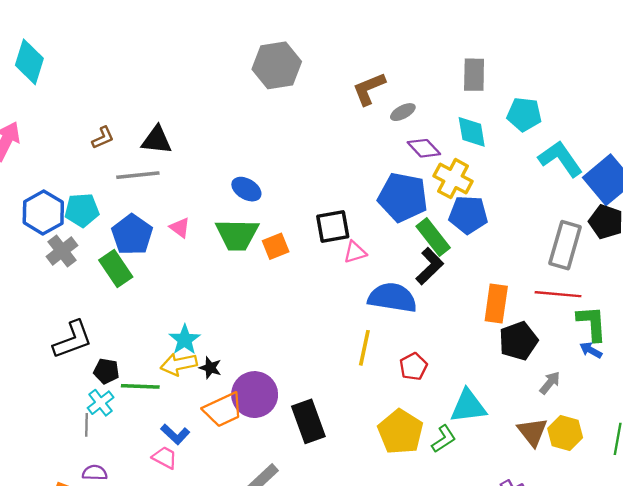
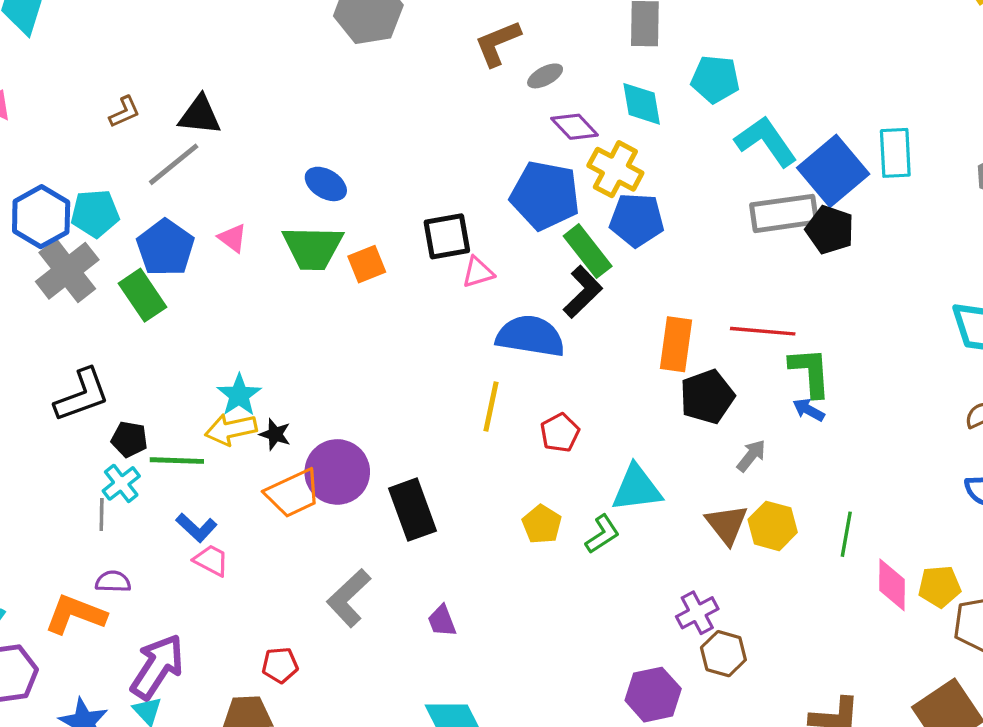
gray line: (138, 175) -> (174, 164), turned -33
gray rectangle: (565, 245) -> (784, 213), moved, turned 66
gray cross: (62, 251) -> (67, 271), size x1.4
yellow pentagon: (401, 432) -> (542, 524), size x0.6
blue L-shape: (175, 434) -> (197, 528), moved

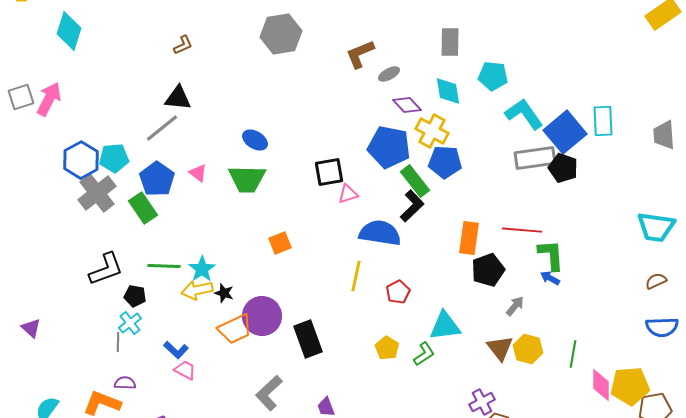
brown L-shape: (124, 112) -> (183, 45), moved
orange square: (367, 264) -> (280, 243), moved
green line: (177, 461) -> (164, 266), moved
yellow pentagon: (939, 587) -> (630, 386), size x1.5

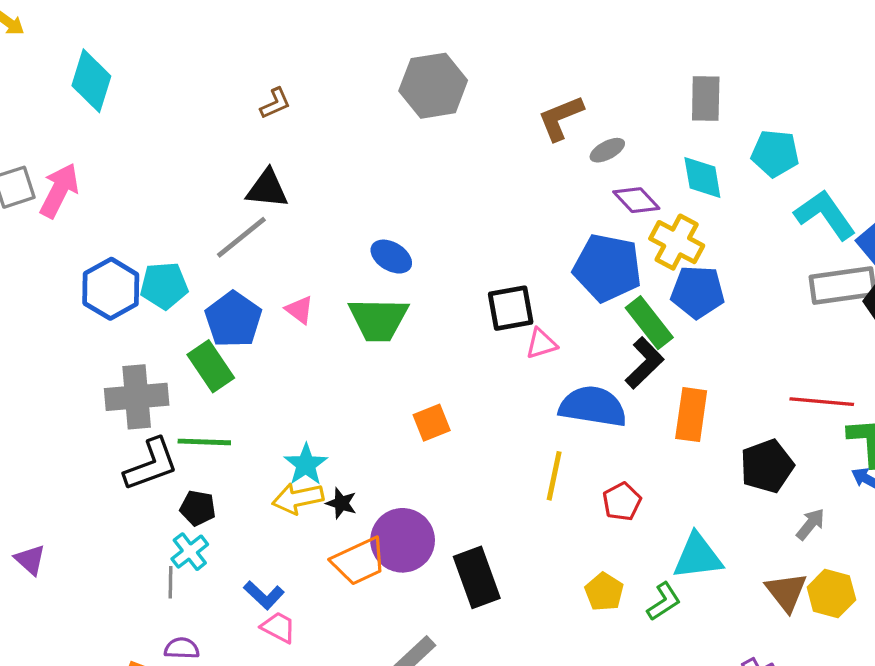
gray cross: (97, 193) -> (137, 397), moved, turned 33
orange rectangle: (469, 238) -> (691, 415), moved
green line: (164, 266) -> (204, 442), moved

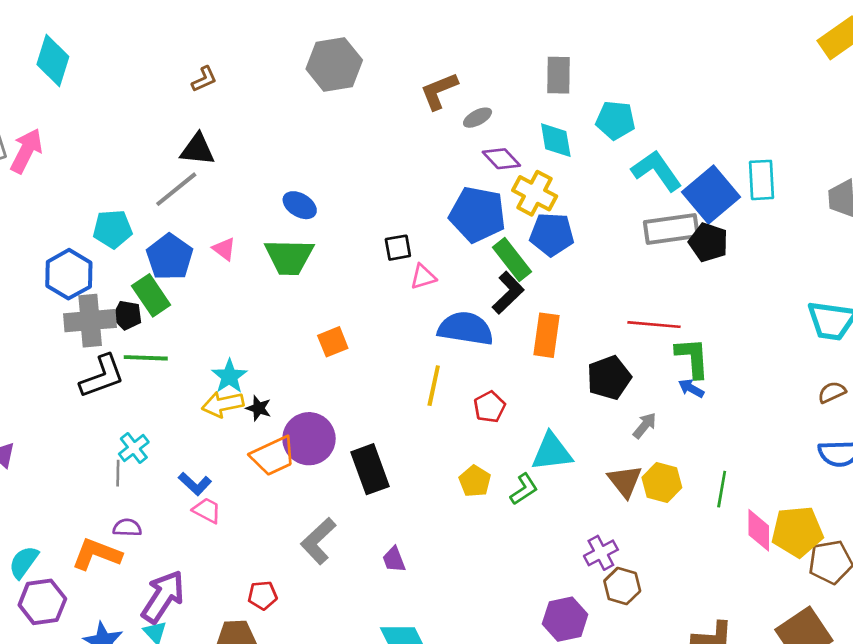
blue hexagon: (111, 289) -> (69, 274), moved
black square: (511, 308) -> (398, 248), size x0.7
black pentagon: (198, 508) -> (127, 315), moved

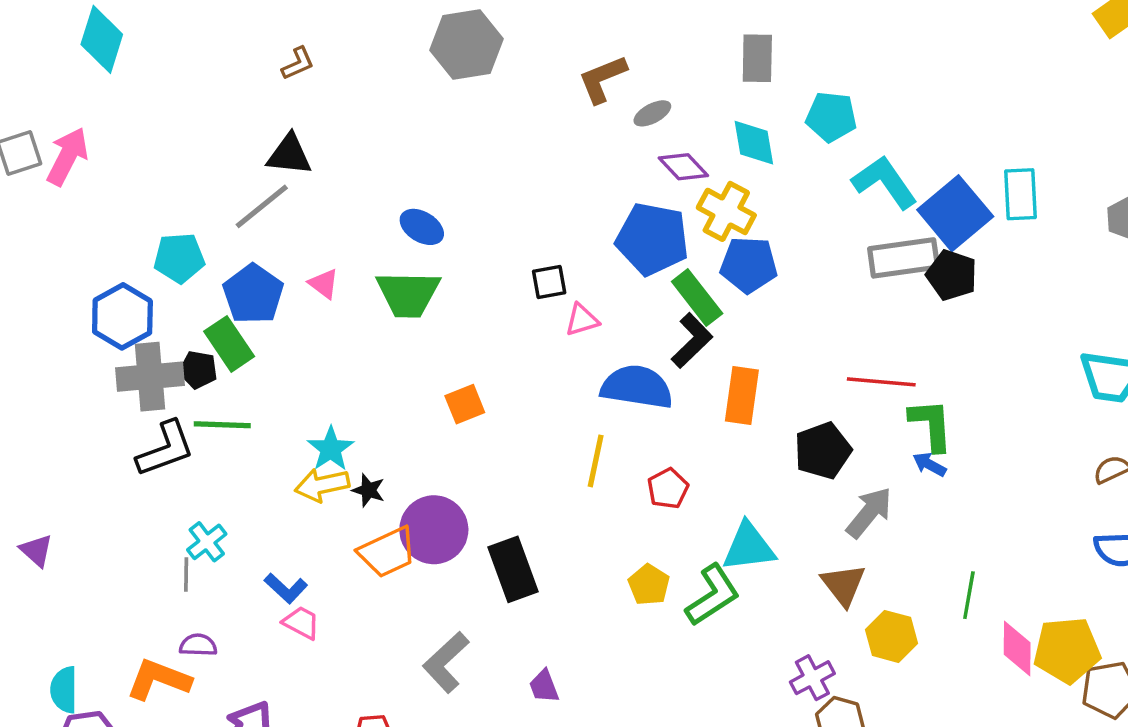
gray arrow: (645, 425) -> (869, 513), size x1.5
yellow hexagon: (662, 483) -> (892, 636), moved
green L-shape: (524, 489) -> (713, 595), size x1.5
cyan semicircle: (24, 562) -> (64, 690), turned -36

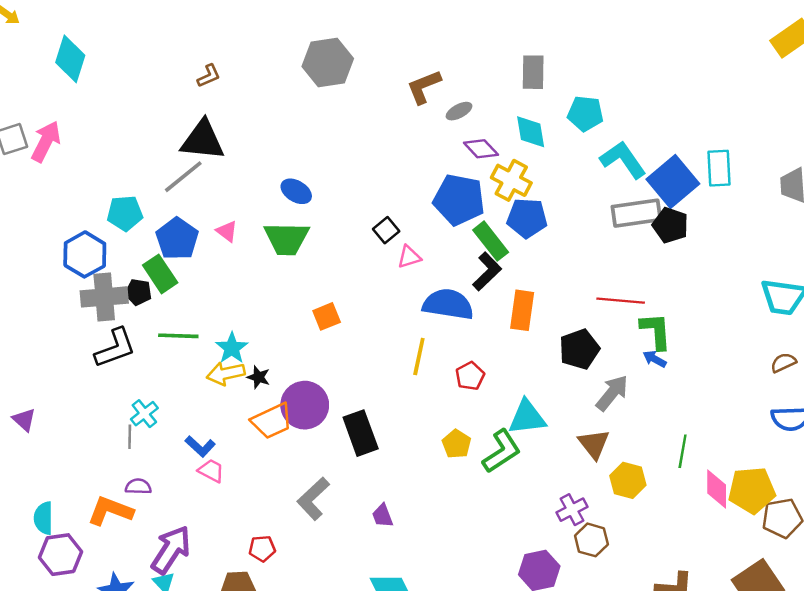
black triangle: (289, 155) -> (203, 140), size x1.4
black square: (549, 282) -> (386, 230), turned -30
green line: (222, 425) -> (178, 336), moved

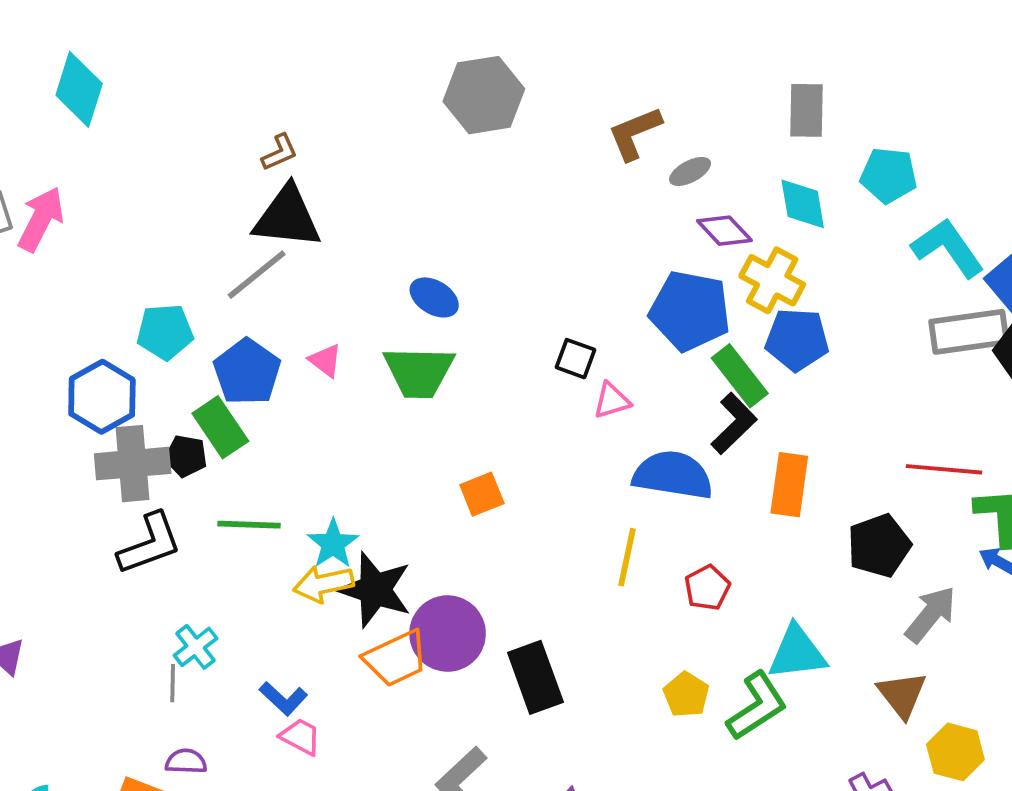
brown L-shape: (209, 76) -> (280, 152), moved
black square: (386, 230) -> (575, 359), turned -30
black star: (259, 377) -> (375, 590), size x2.0

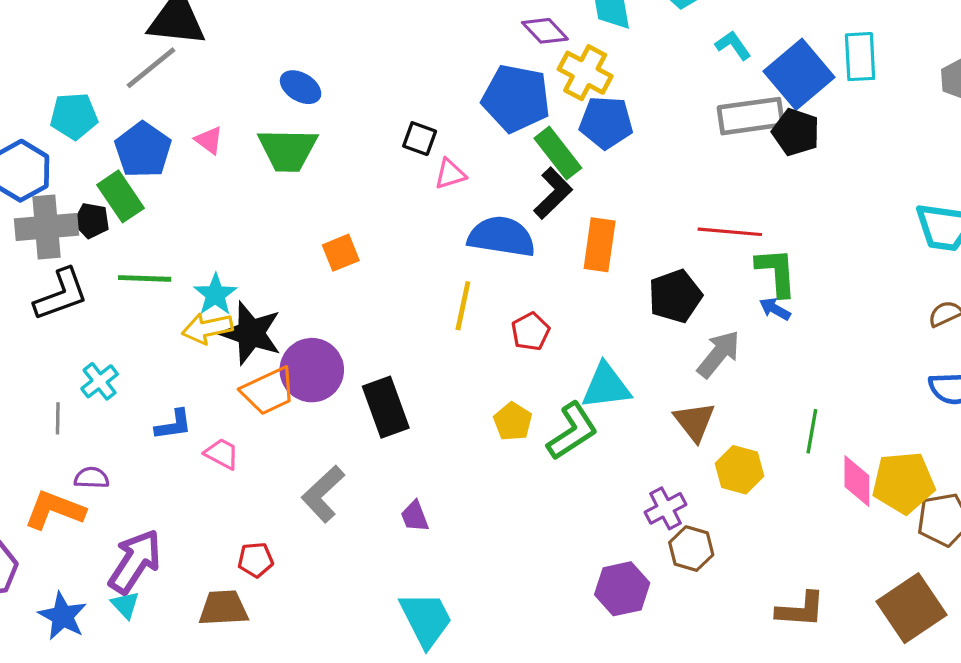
cyan L-shape: (948, 248) -> (733, 45), size x0.6
gray line: (173, 683) -> (58, 418), moved
blue L-shape: (283, 698) -> (174, 425), turned -51
pink trapezoid: (301, 737) -> (222, 454), moved

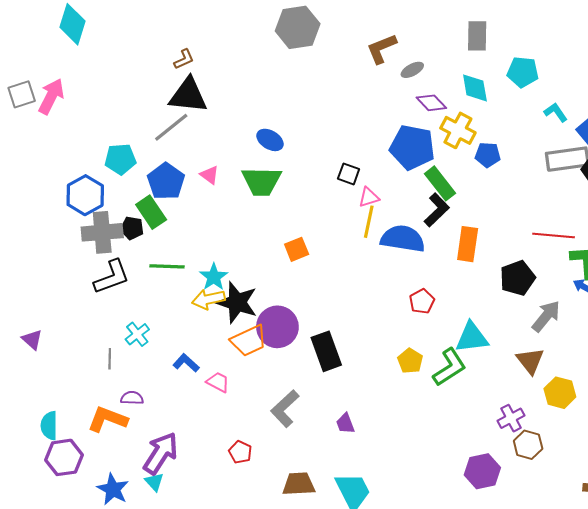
blue pentagon: (606, 123) -> (488, 155), moved, size x0.7
yellow line: (463, 306) -> (369, 222), moved
blue L-shape: (174, 425) -> (186, 363), turned -130
red pentagon: (256, 560) -> (240, 452), turned 30
brown trapezoid: (223, 608) -> (299, 484), moved

